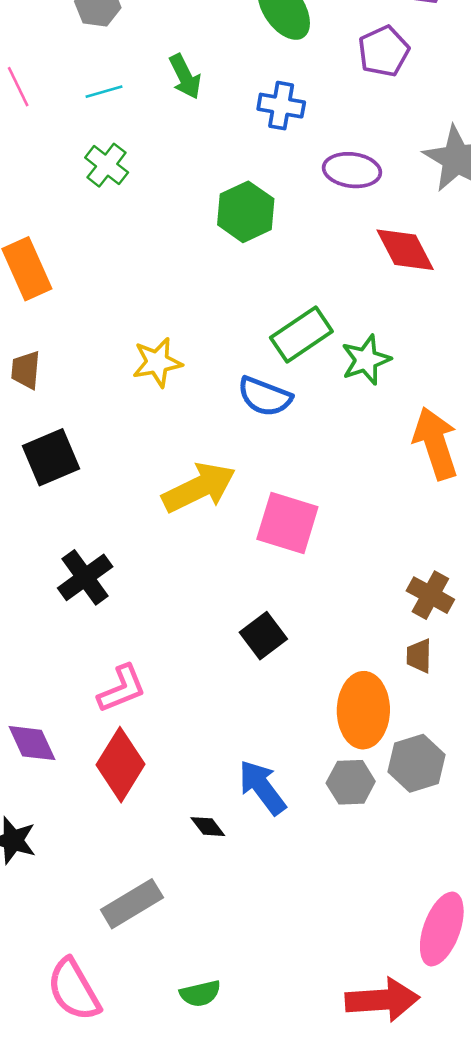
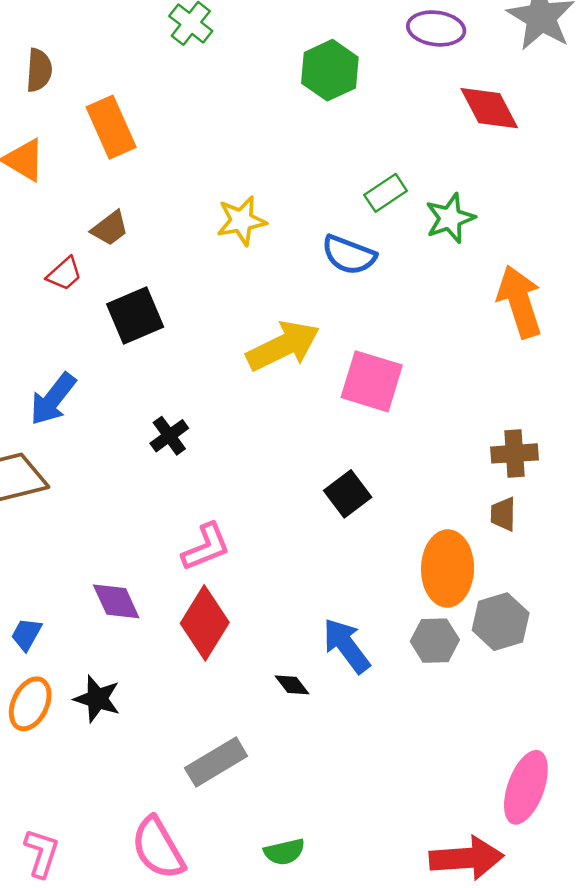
green rectangle: (301, 335) -> (386, 193), size x0.7
brown trapezoid: (26, 370) -> (110, 228), turned -132
black cross: (85, 577) -> (169, 436), size x0.7
brown cross: (430, 595) -> (515, 453), turned -33

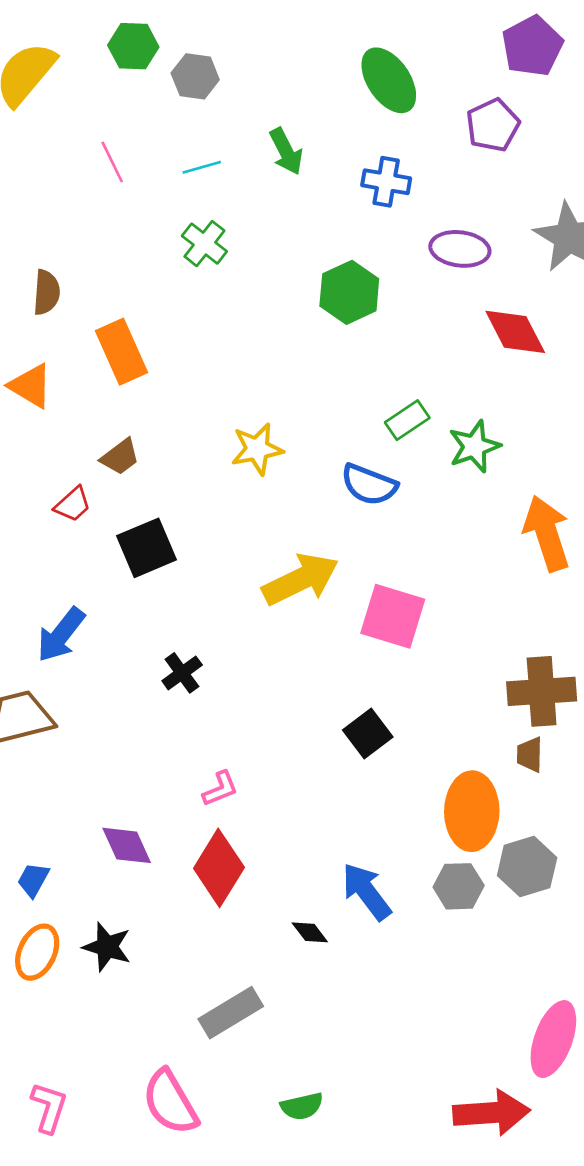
brown cross: (515, 453) -> (542, 691), size x1.4
pink L-shape: (206, 547) -> (220, 789), size x0.7

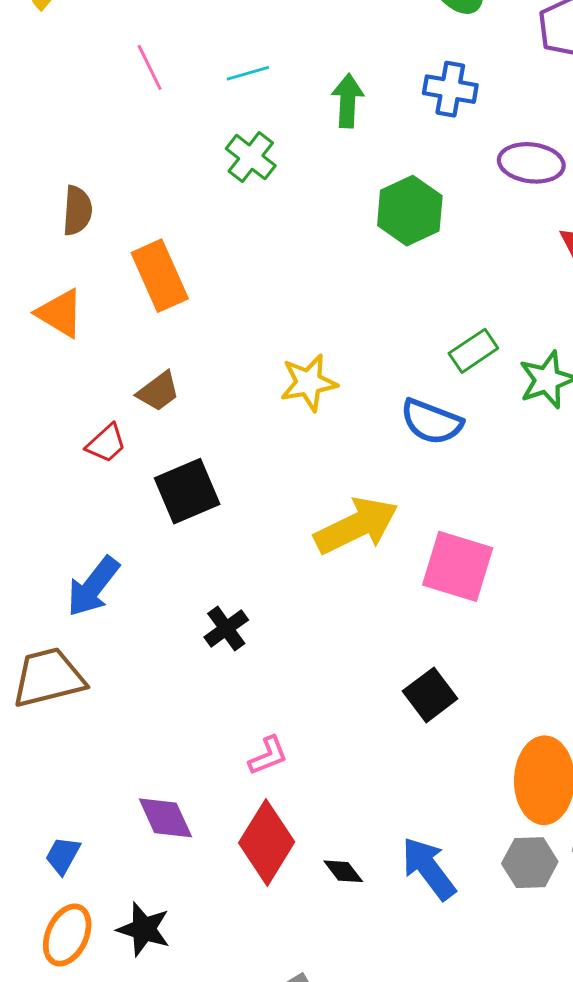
green arrow: (286, 151) -> (348, 101), moved, turned -150
black diamond: (310, 932) -> (343, 871), moved

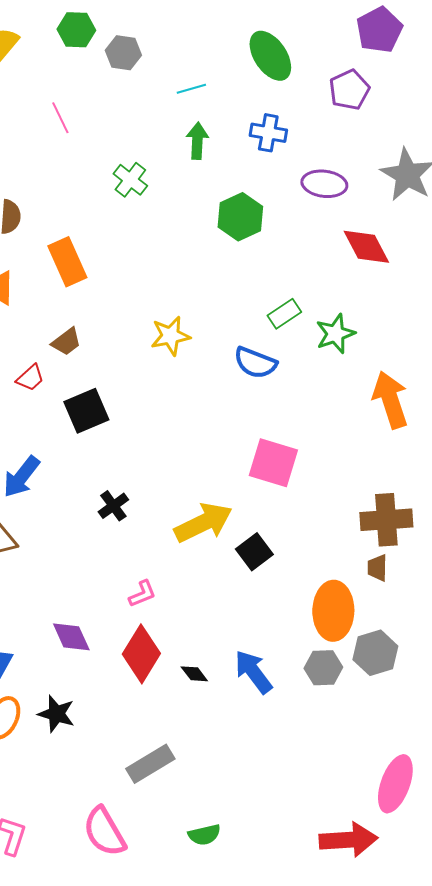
cyan line: (248, 73) -> (191, 89), moved
yellow arrow: (356, 526) -> (203, 523), moved

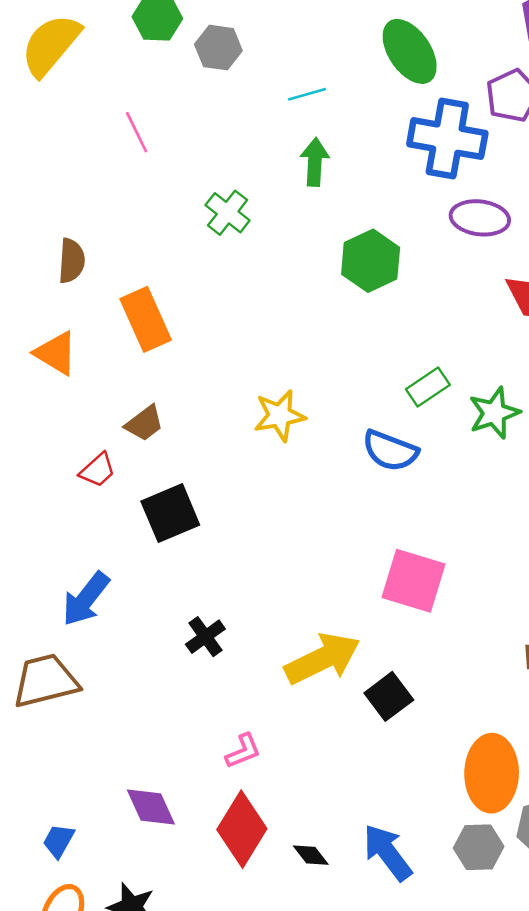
blue cross: (268, 133) -> (447, 139), moved, size x1.6

